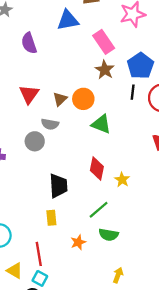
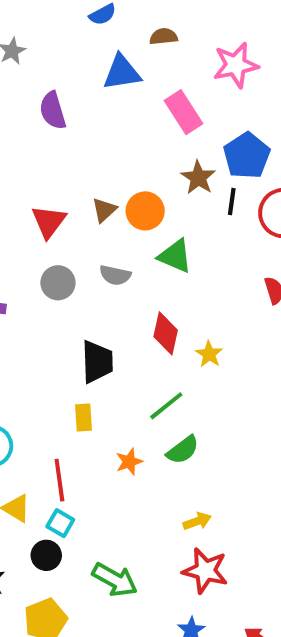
brown star: (105, 70) -> (198, 178), moved
red triangle: (29, 94) -> (49, 222), moved
gray semicircle: (50, 124) -> (115, 275), moved
green semicircle: (109, 235) -> (183, 450), turned -48
yellow arrow: (118, 275) -> (197, 521), turned 48

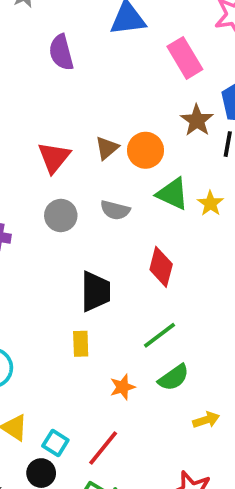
yellow star: (209, 354) -> (210, 203), moved
red line: (59, 480) -> (103, 448), moved, turned 45
yellow arrow: (197, 521) -> (206, 420), moved

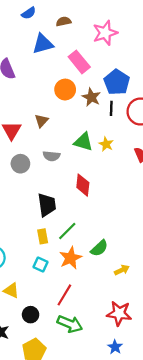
orange circle: (146, 150) -> (65, 90), moved
green line: (159, 335) -> (67, 231), moved
orange star: (122, 387) -> (71, 258), size x1.5
cyan square: (55, 443) -> (41, 265), moved

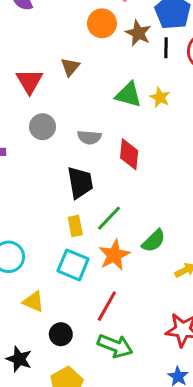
gray semicircle: (51, 156) -> (89, 137), moved
cyan square: (41, 265) -> (73, 265), size x1.5

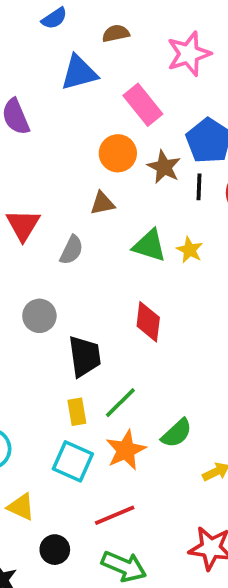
brown triangle: (70, 67) -> (102, 203), moved, turned 36
gray circle: (43, 127) -> (39, 316), moved
gray semicircle: (89, 137) -> (72, 250), moved, turned -70
red line: (107, 306) -> (115, 515), turned 36

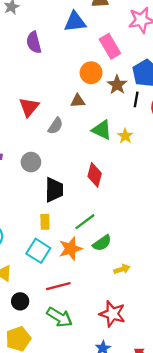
green line: (120, 403) -> (85, 222), moved

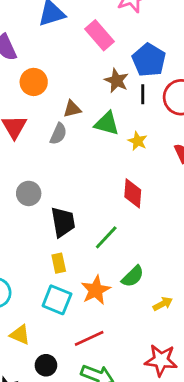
orange circle: (91, 73) -> (34, 82), moved
gray semicircle: (55, 126) -> (58, 134), moved
green triangle: (102, 130) -> (107, 123), moved
red diamond: (95, 175) -> (133, 193), moved
green line: (85, 222) -> (106, 237), moved

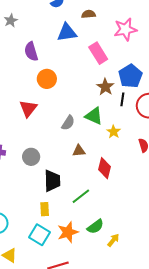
brown triangle: (72, 109) -> (79, 151), moved
gray semicircle: (58, 134) -> (68, 123), moved
yellow arrow: (163, 304) -> (113, 240), moved, turned -32

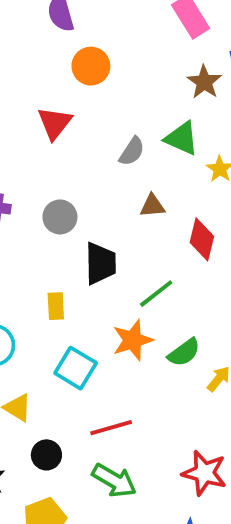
yellow rectangle: (45, 209) -> (56, 306), moved
orange star: (68, 232) -> (133, 340), moved

